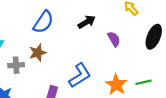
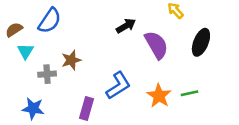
blue semicircle: (43, 22) -> (50, 21), moved
purple semicircle: (114, 39) -> (156, 45), size x1.6

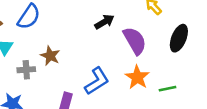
brown star: (71, 60) -> (50, 56), turned -30
orange star: (159, 96) -> (137, 77), moved

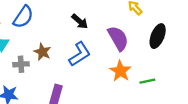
black arrow: (104, 22) -> (80, 21), moved, turned 72
blue L-shape: (97, 81) -> (80, 54), moved

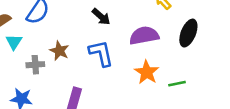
purple semicircle: (118, 38) -> (144, 36), turned -70
blue L-shape: (80, 54) -> (101, 53), turned -70

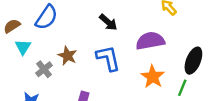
black ellipse: (188, 33) -> (193, 61), moved
gray cross: (35, 65) -> (44, 69), turned -35
green line: (177, 84) -> (182, 88), turned -56

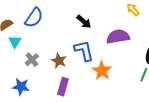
brown star: (67, 56) -> (59, 61), moved
orange star: (153, 77) -> (102, 71), moved

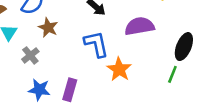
brown star: (59, 61) -> (48, 28), moved
blue star: (21, 87) -> (39, 90), moved

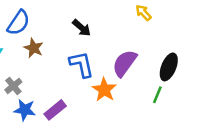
purple semicircle: (139, 26) -> (125, 63), moved, turned -44
gray cross: (30, 55) -> (13, 86), moved
purple rectangle: (70, 90) -> (55, 110), turned 35

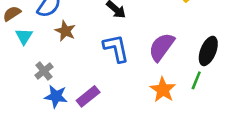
orange star: (104, 90) -> (163, 90), moved

